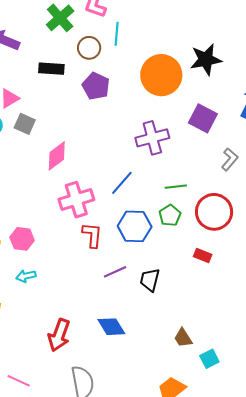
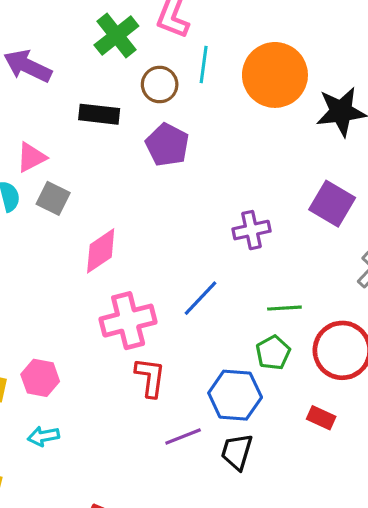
orange circle: (161, 75) -> (275, 75), moved
purple cross: (152, 138) -> (251, 230), size x0.7
blue hexagon: (135, 226) -> (235, 395), moved

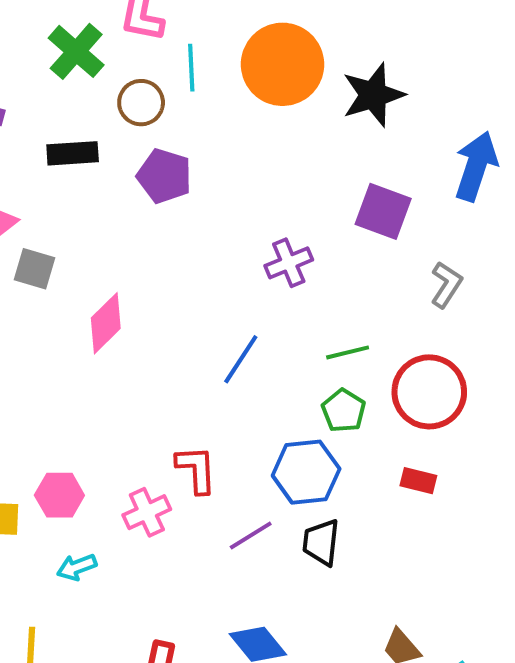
pink cross: (128, 321) -> (147, 512), moved, size x0.7

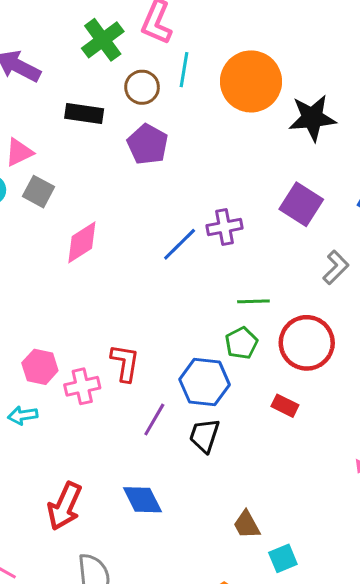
blue line: (241, 359) -> (180, 244), moved
pink hexagon: (59, 495) -> (40, 367), moved
purple line: (251, 535) -> (154, 420), turned -40

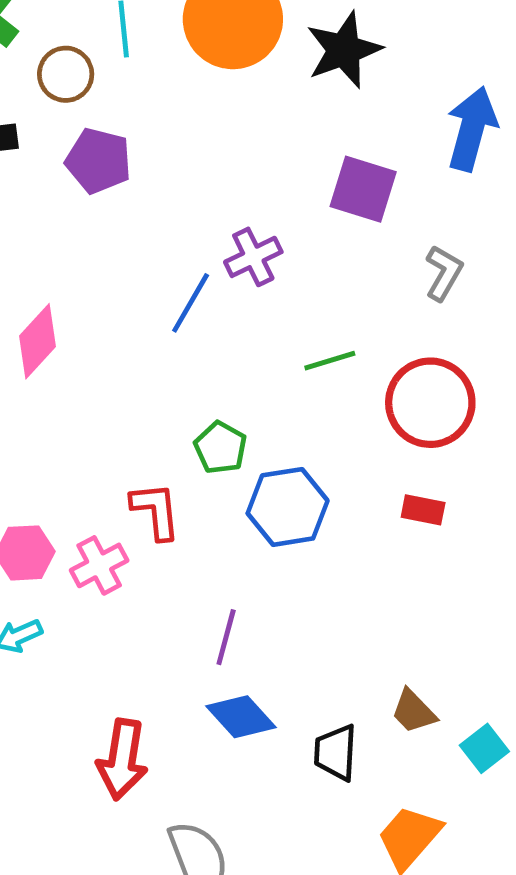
green pentagon: (241, 343) -> (220, 448), moved
purple line: (154, 420) -> (226, 637), moved
black trapezoid: (204, 435) -> (336, 753), moved

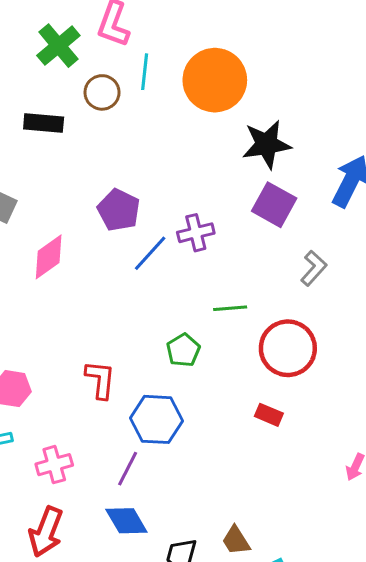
black star: (344, 50) -> (267, 144), moved
purple pentagon: (98, 161) -> (119, 210), moved
green pentagon: (220, 448) -> (183, 350), moved
blue hexagon: (288, 507) -> (157, 419), moved
pink cross: (99, 565) -> (54, 465), moved

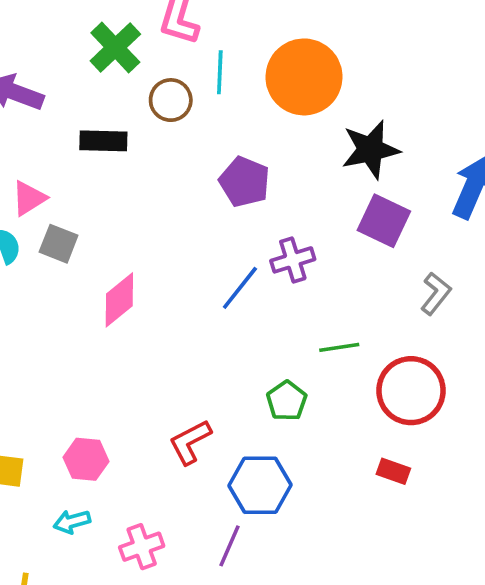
purple pentagon: (119, 210) -> (245, 182), moved
red L-shape: (100, 380) -> (190, 442), turned -120

